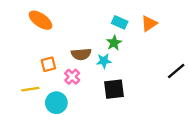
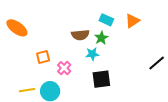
orange ellipse: (41, 20) -> (17, 28), moved
brown semicircle: (81, 54) -> (80, 35), moved
yellow line: (30, 89) -> (27, 90), moved

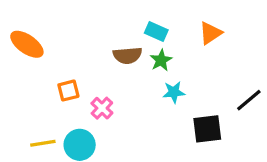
cyan rectangle: (106, 20) -> (156, 31), moved
cyan star: (92, 54) -> (174, 92), moved
black square: (101, 79) -> (207, 129), moved

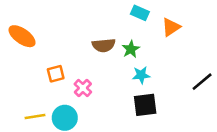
cyan rectangle: (156, 31) -> (140, 13), moved
black square: (207, 129) -> (145, 105), moved

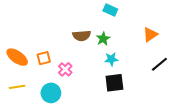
orange triangle: (171, 27) -> (150, 35), moved
orange ellipse: (22, 36) -> (17, 57), moved
yellow line: (35, 116) -> (17, 87), moved

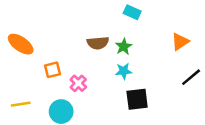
orange ellipse: (17, 57) -> (21, 44), moved
cyan star: (111, 59) -> (124, 71), moved

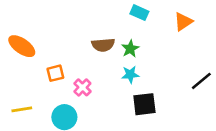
orange triangle: (180, 42) -> (183, 22), moved

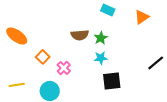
orange square: (55, 73) -> (43, 57), turned -32

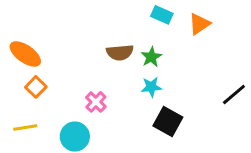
orange triangle: (142, 17) -> (199, 24), moved
orange square: (43, 57) -> (36, 87), moved
black square: (112, 81) -> (168, 121), turned 36

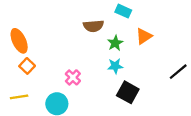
orange triangle: (199, 24) -> (144, 36), moved
brown semicircle: (120, 52) -> (93, 26), moved
orange ellipse: (25, 54) -> (19, 41), turned 30

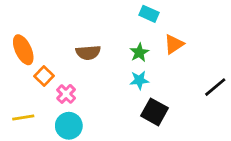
brown semicircle: (93, 26) -> (88, 53), moved
orange square: (27, 66) -> (44, 76), moved
pink cross: (73, 77) -> (66, 94), moved

